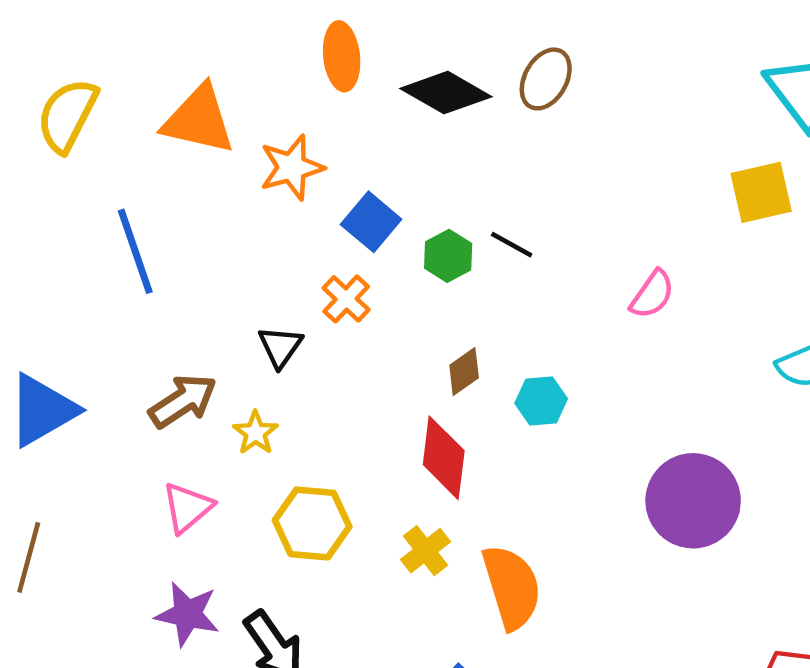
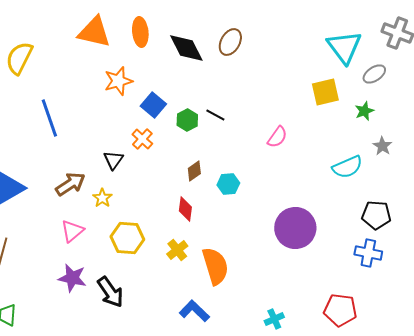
black diamond: (446, 93) -> (186, 48), turned 33
orange triangle: (199, 120) -> (94, 32), moved
red diamond: (444, 458) -> (185, 209), size x0.7

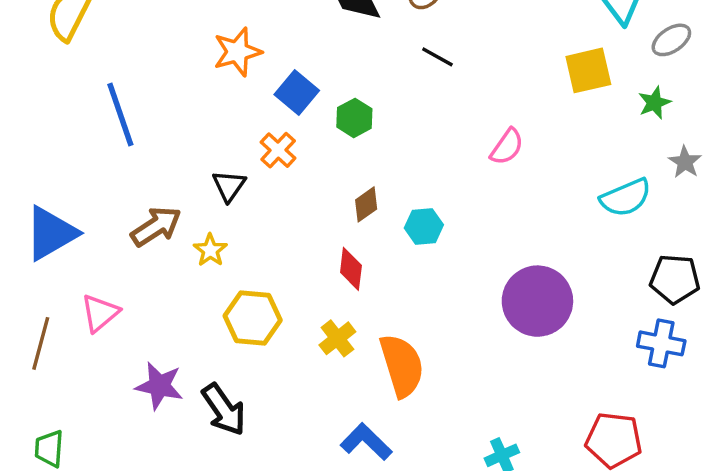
black line: (215, 115) -> (437, 57), moved
pink triangle: (72, 231) -> (100, 313), moved

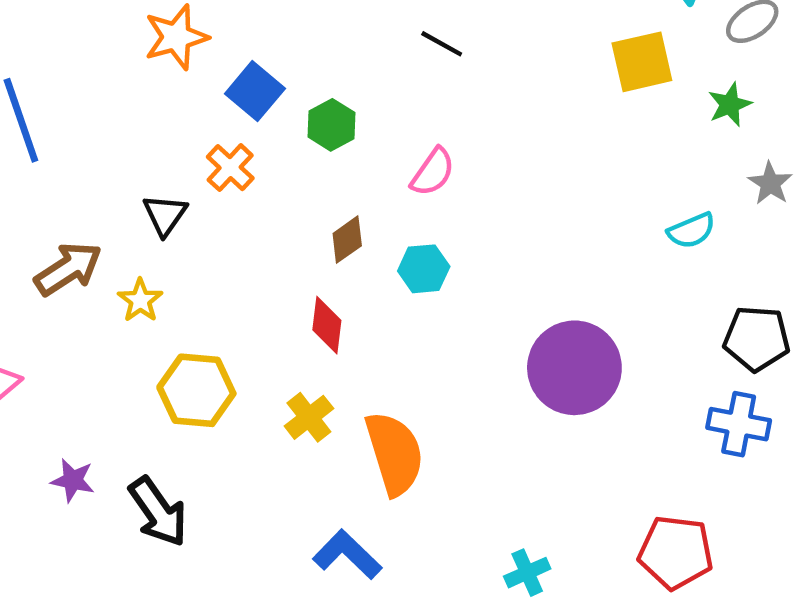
pink semicircle: (507, 147) -> (433, 172), moved
cyan semicircle: (626, 198) -> (691, 231), size x0.7
purple star: (159, 386) -> (73, 480), size x0.7

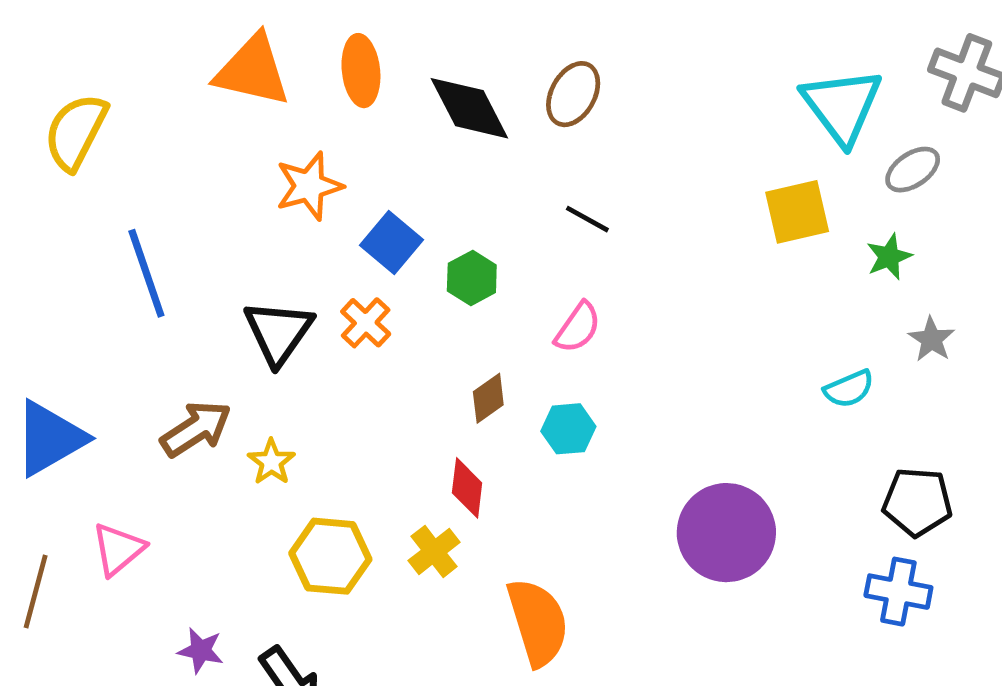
black line: (442, 44) -> (587, 219), moved
black triangle: (165, 215) -> (278, 332), moved, size x1.5
yellow cross: (309, 417) -> (434, 551), moved

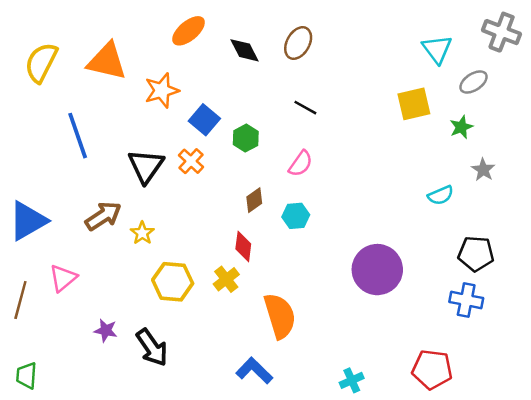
orange triangle: (253, 71) -> (107, 61), moved
orange ellipse: (361, 71) -> (189, 31), turned 56
cyan triangle: (842, 106) -> (437, 49), size x0.7
black diamond: (469, 108) -> (245, 50), size x0.7

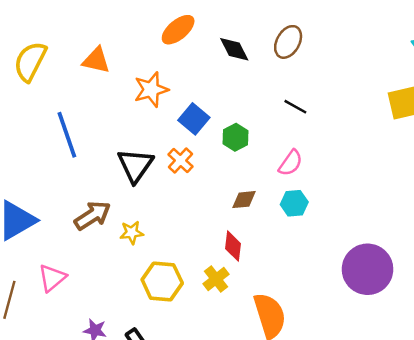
orange triangle: (107, 61) -> (96, 60), size x0.7
brown diamond: (254, 200) -> (244, 200), turned 30
cyan hexagon: (296, 216) -> (294, 203), moved
yellow star: (142, 233) -> (132, 233), turned 30

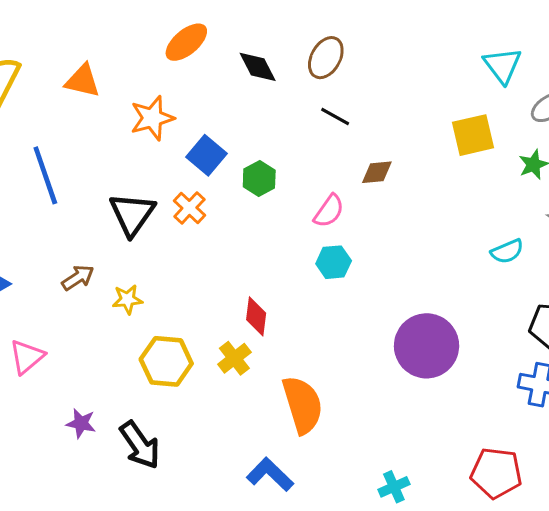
black line: (295, 107) -> (335, 117), moved
brown diamond: (244, 200) -> (377, 172), moved
brown arrow: (92, 215) -> (78, 278), size x0.7

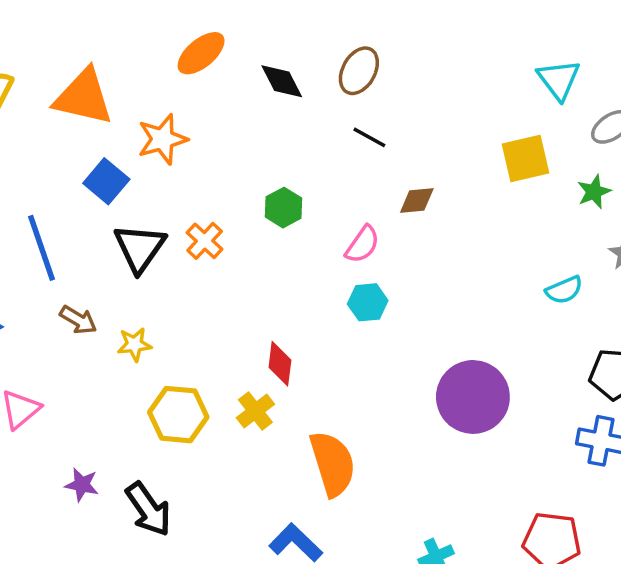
orange triangle: (83, 81) -> (84, 97), size x1.5
blue square: (206, 155) -> (106, 181), moved
blue line: (45, 175) -> (41, 248), moved
brown arrow: (78, 278) -> (78, 320), turned 64

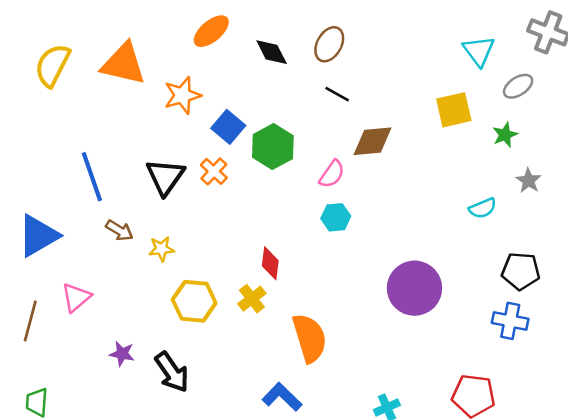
blue square: (106, 181) -> (228, 127), moved
brown diamond: (417, 201) -> (373, 141), size x1.5
green hexagon: (283, 208) -> (273, 147), size x1.5

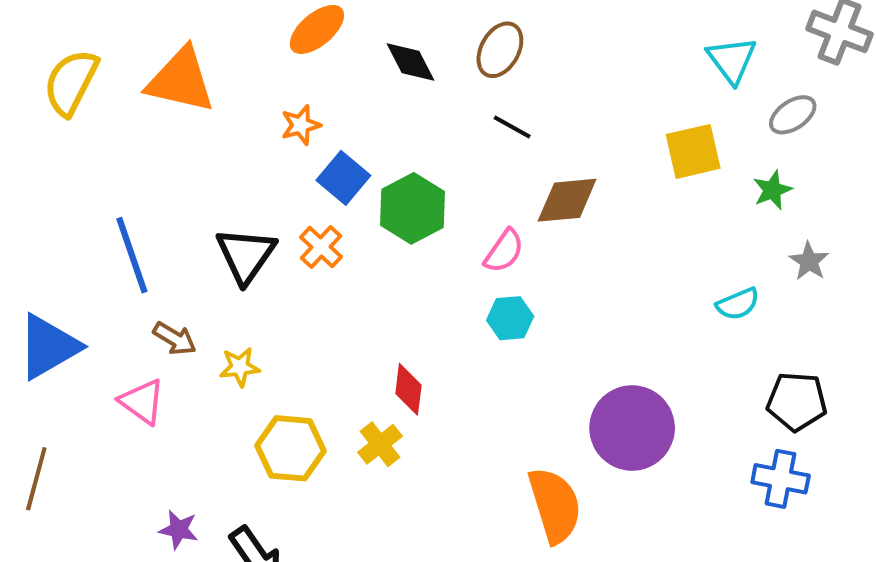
orange star: (182, 95) -> (301, 125), moved, size x0.7
pink triangle: (76, 297) -> (142, 402), moved, turned -44
orange semicircle: (310, 338) -> (555, 505), moved

